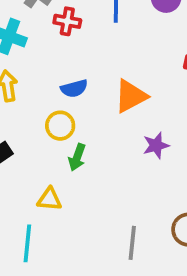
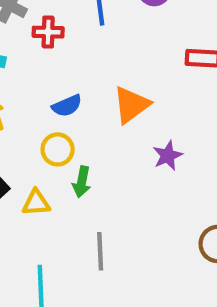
yellow triangle: (49, 199) -> (36, 203), moved
gray line: (132, 243) -> (100, 251), moved

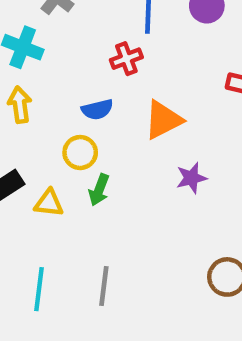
red cross: (48, 32) -> (126, 59), moved, turned -32
gray line: (100, 251) -> (104, 286), moved

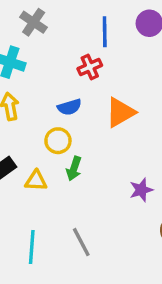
purple star: (191, 178) -> (141, 190), moved
gray line: (104, 286) -> (81, 242), turned -32

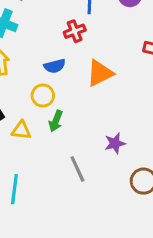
gray line: (81, 242) -> (77, 169), moved

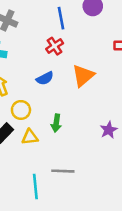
yellow circle: (43, 96) -> (21, 110), moved
gray line: (77, 169) -> (63, 171), moved, turned -50

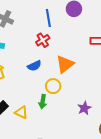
yellow circle: (21, 110) -> (53, 86), moved
yellow triangle: (30, 137) -> (21, 112), turned 32

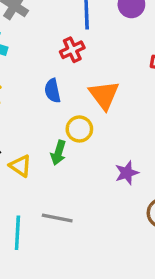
orange triangle: (65, 64) -> (104, 95), turned -36
blue semicircle: (34, 66) -> (53, 91), turned 96

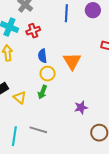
red cross: (72, 50) -> (33, 31), moved
yellow circle: (79, 129) -> (48, 74), moved

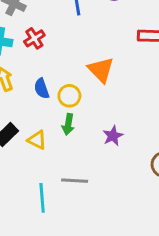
blue semicircle: (42, 56) -> (42, 89), moved
purple star: (81, 107) -> (113, 136), moved

